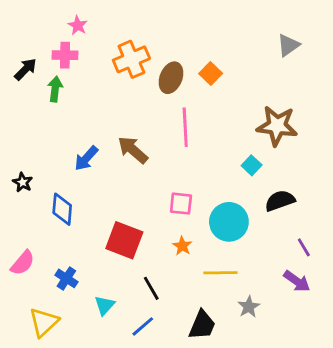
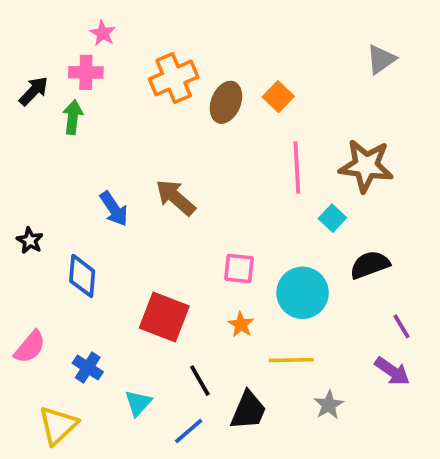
pink line: (185, 127) -> (297, 168), moved
blue arrow: (86, 158) -> (114, 209), turned -76
black trapezoid: (202, 325) -> (248, 410), moved

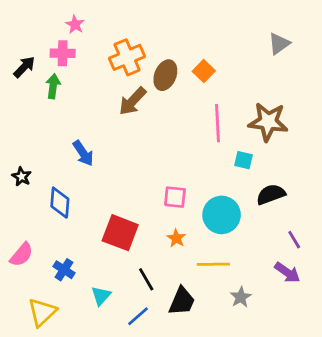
brown arrow: (176, 198) -> (132, 101), moved, turned -88
cyan square: (332, 218) -> (243, 160), turned -30

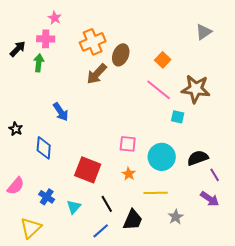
orange square: (204, 71) -> (163, 60), moved
pink line: (217, 123) -> (159, 90), turned -48
black semicircle: (271, 194) -> (198, 158), moved
cyan triangle: (101, 296) -> (74, 207), moved

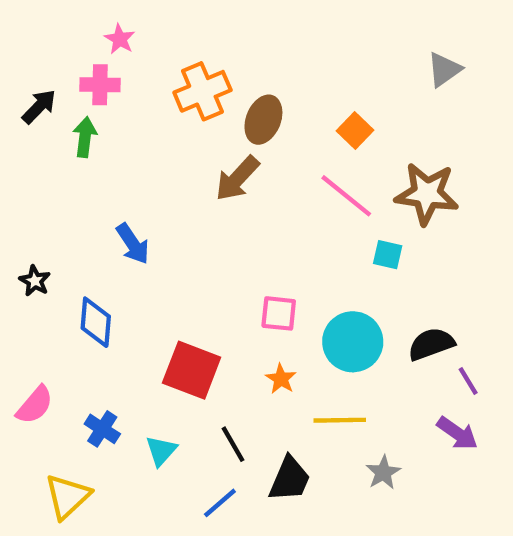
brown arrow: (97, 74) -> (237, 178), moved

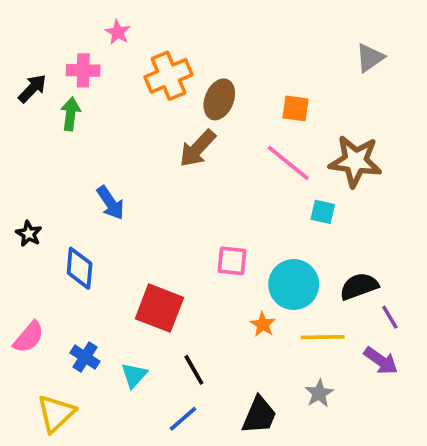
pink star: (120, 39) -> (118, 32), moved
orange square: (355, 131) -> (296, 108), turned -36
orange star: (281, 379) -> (263, 324), moved
yellow line: (340, 420) -> (323, 337), moved
black trapezoid: (290, 479) -> (259, 415), moved

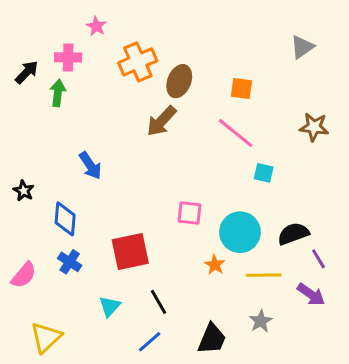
brown star: (355, 161) -> (314, 127), moved, size x0.7
red square: (159, 308) -> (130, 251), turned -33
blue cross: (85, 357) -> (70, 262), moved

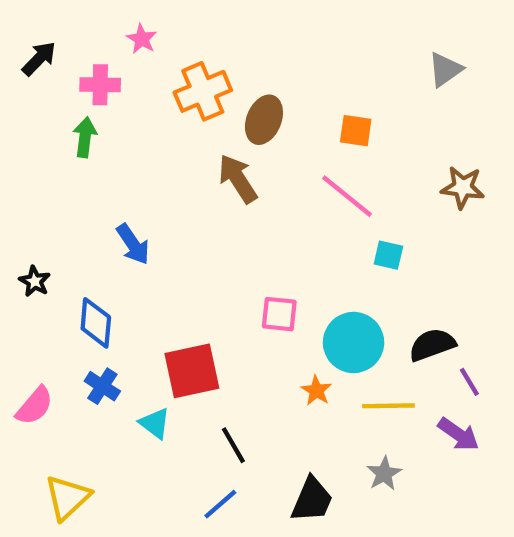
black arrow: (27, 72) -> (39, 59), moved
brown arrow: (161, 121) -> (238, 179), turned 104
cyan triangle: (110, 306) -> (155, 423), moved, turned -35

